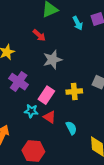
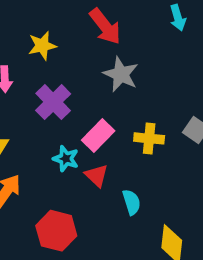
red arrow: (39, 35) -> (105, 26), size x1.5
gray star: (52, 60) -> (121, 74), turned 30

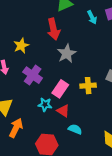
red arrow: (105, 26) -> (54, 29), turned 35
gray star: (121, 74) -> (67, 54), turned 30
cyan semicircle: (132, 202) -> (75, 129), moved, turned -40

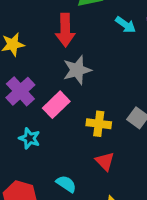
cyan arrow: (92, 17) -> (125, 25), turned -40
pink rectangle: (60, 89) -> (56, 105), moved
red triangle: (63, 111) -> (105, 161), moved

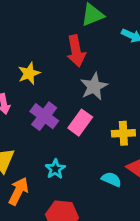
cyan star: (29, 138) -> (55, 169), moved, turned 30
cyan semicircle: (66, 184) -> (111, 179), moved

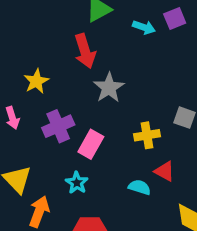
purple cross: (44, 116) -> (58, 126), turned 36
pink rectangle: (80, 123) -> (91, 144), moved

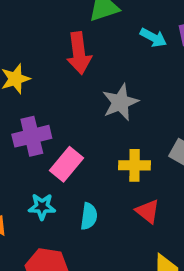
gray star: (109, 88) -> (120, 102), moved
cyan star: (77, 183) -> (42, 207), turned 30
cyan semicircle: (140, 187) -> (89, 216), moved, turned 70

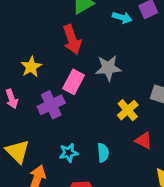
gray star: (120, 102) -> (108, 68), turned 30
pink rectangle: (67, 164) -> (74, 82), moved
yellow cross: (135, 165) -> (128, 110), turned -30

